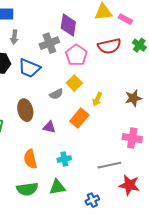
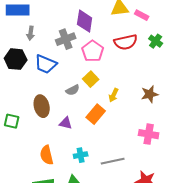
gray line: (109, 165) -> (113, 161), moved

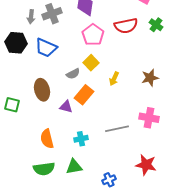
gray cross: (66, 39) -> (52, 14), moved
orange rectangle: (96, 114) -> (84, 95), moved
gray line: (113, 161) -> (117, 129), moved

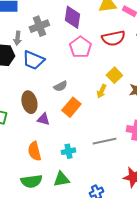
gray arrow: (31, 17) -> (17, 38), moved
yellow square: (91, 63) -> (114, 75), moved
purple triangle: (66, 107) -> (43, 119), moved

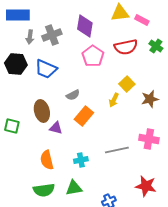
gray arrow: (17, 38) -> (30, 37), moved

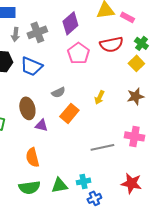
purple diamond: (85, 26) -> (70, 23), turned 40
yellow square: (127, 84) -> (136, 63), moved
cyan cross: (81, 160) -> (83, 181), moved

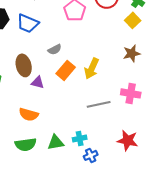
yellow arrow: (99, 97) -> (92, 68), moved, size x1.5
orange semicircle: (32, 157) -> (29, 114), turned -60

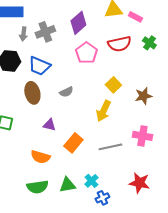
yellow square: (133, 20) -> (113, 85), moved
brown ellipse: (24, 65) -> (32, 93), moved
orange rectangle: (66, 70) -> (73, 143), moved
cyan cross: (80, 138) -> (91, 181), turned -32

